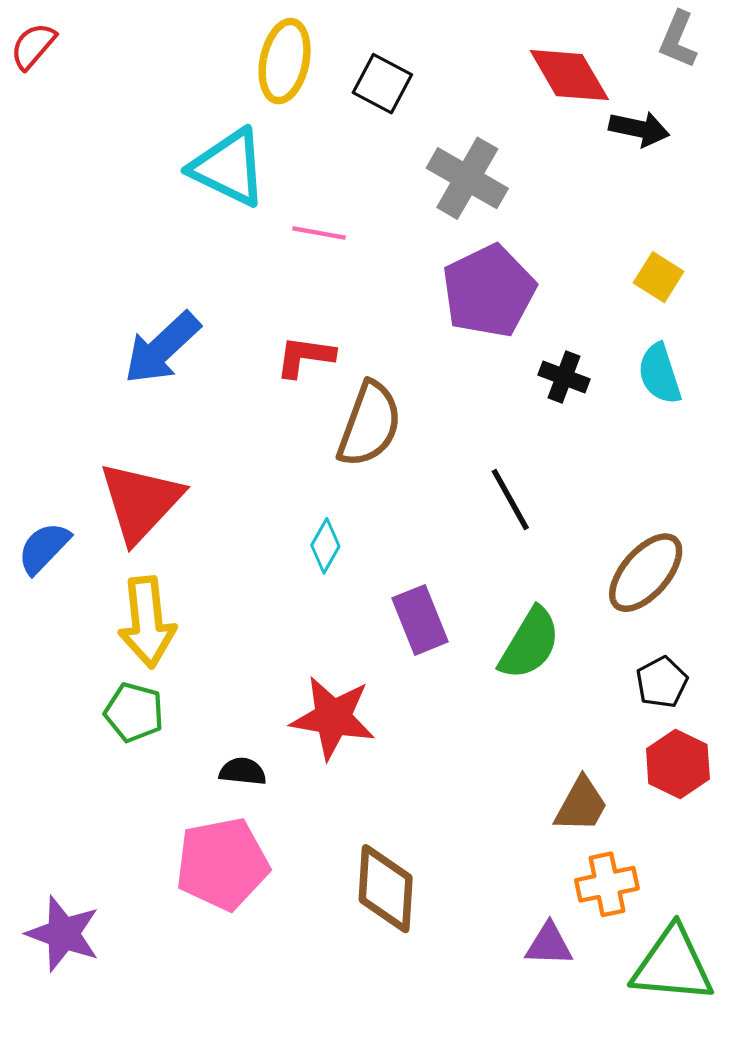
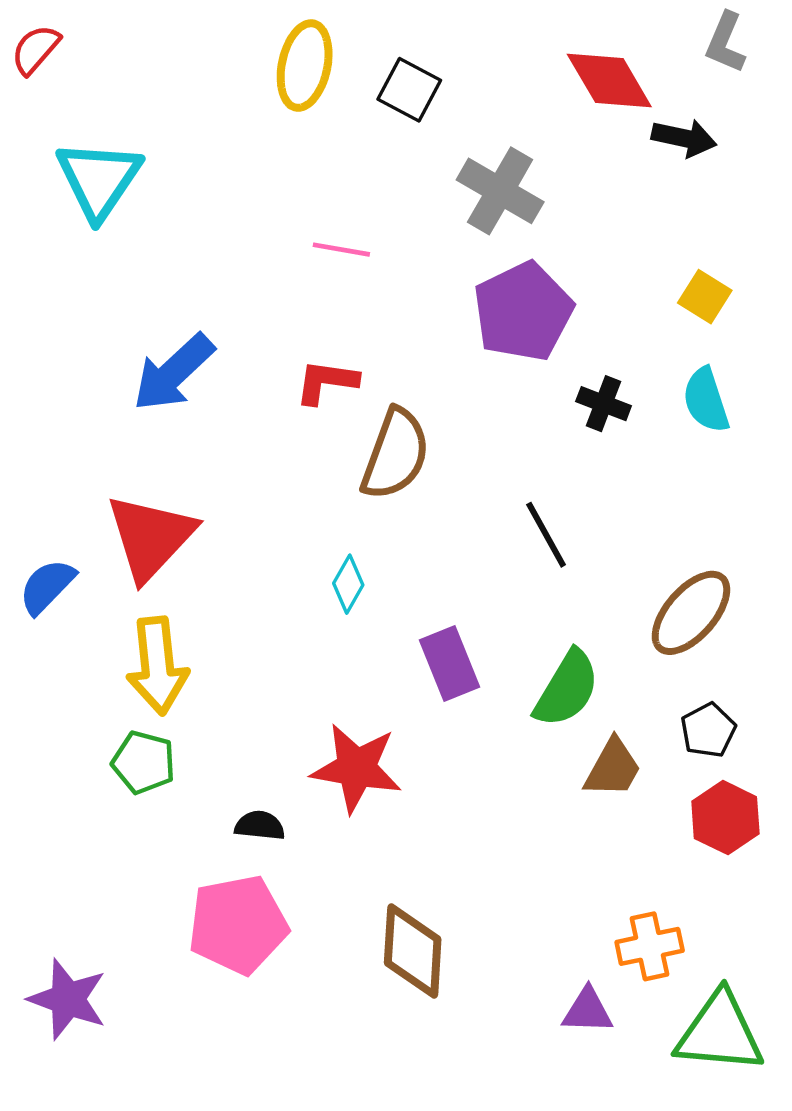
cyan triangle: (229, 167) -> (99, 179), moved, turned 38
brown trapezoid: (581, 805) -> (613, 768), moved

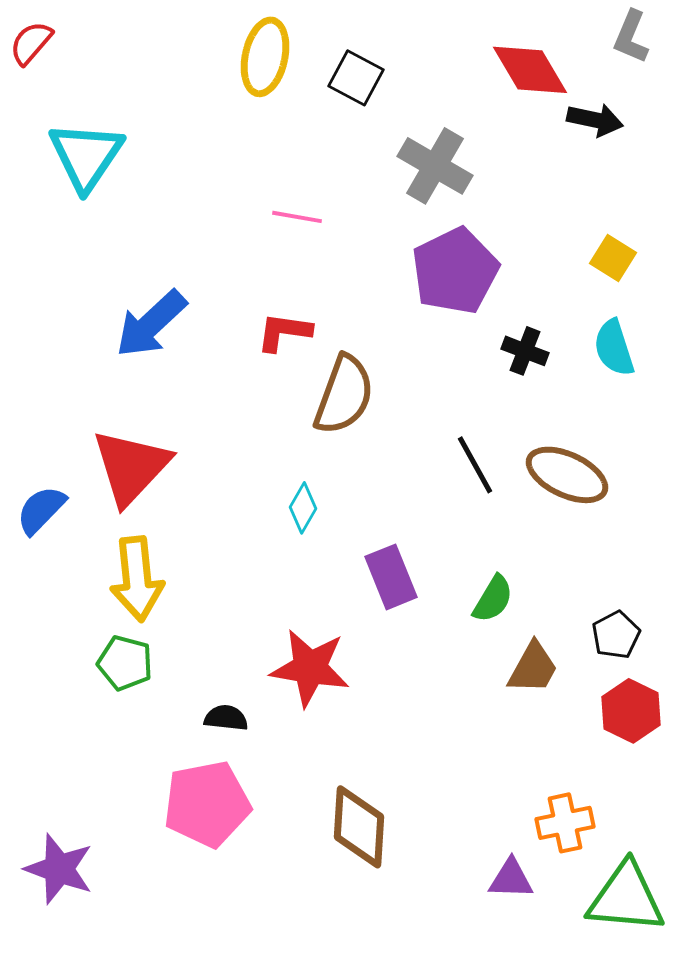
brown ellipse: (691, 613) -> (567, 475), moved, turned 74
green semicircle: (567, 689) -> (493, 599), size x0.7

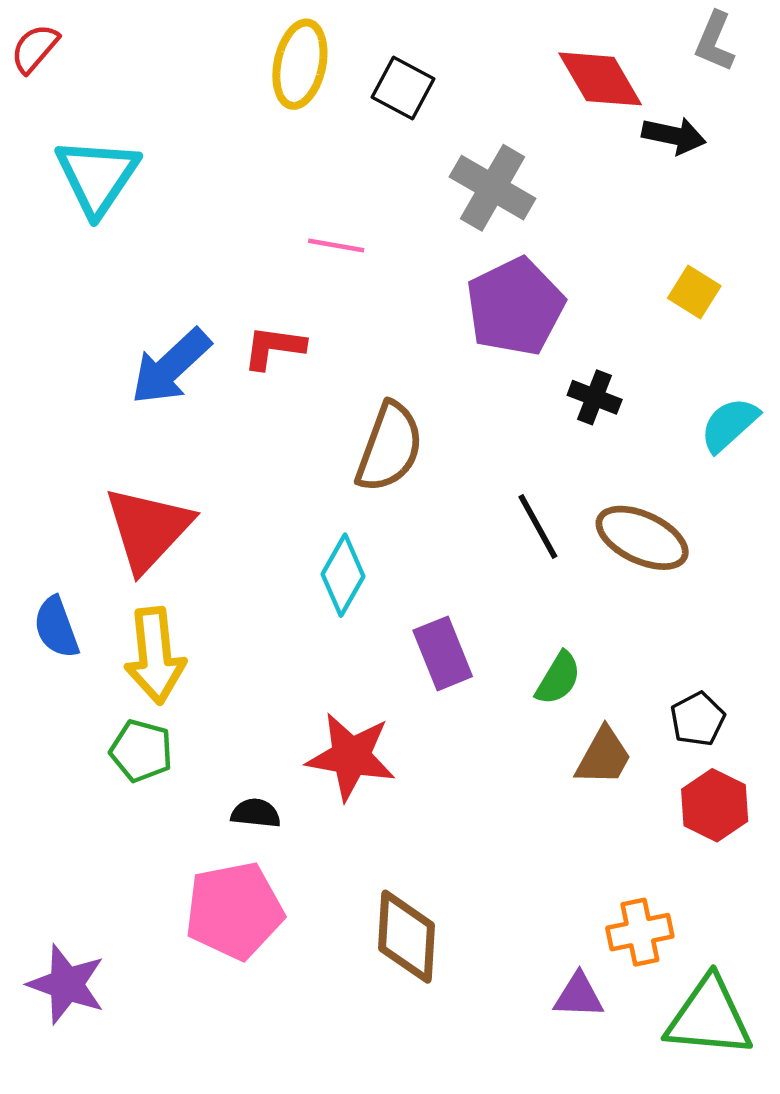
red L-shape: (284, 332) -> (274, 347), moved
cyan semicircle: (614, 348) -> (729, 425), moved, turned 66
cyan diamond: (303, 508) -> (343, 575), size x1.4
blue semicircle: (41, 510) -> (56, 627), moved, turned -64

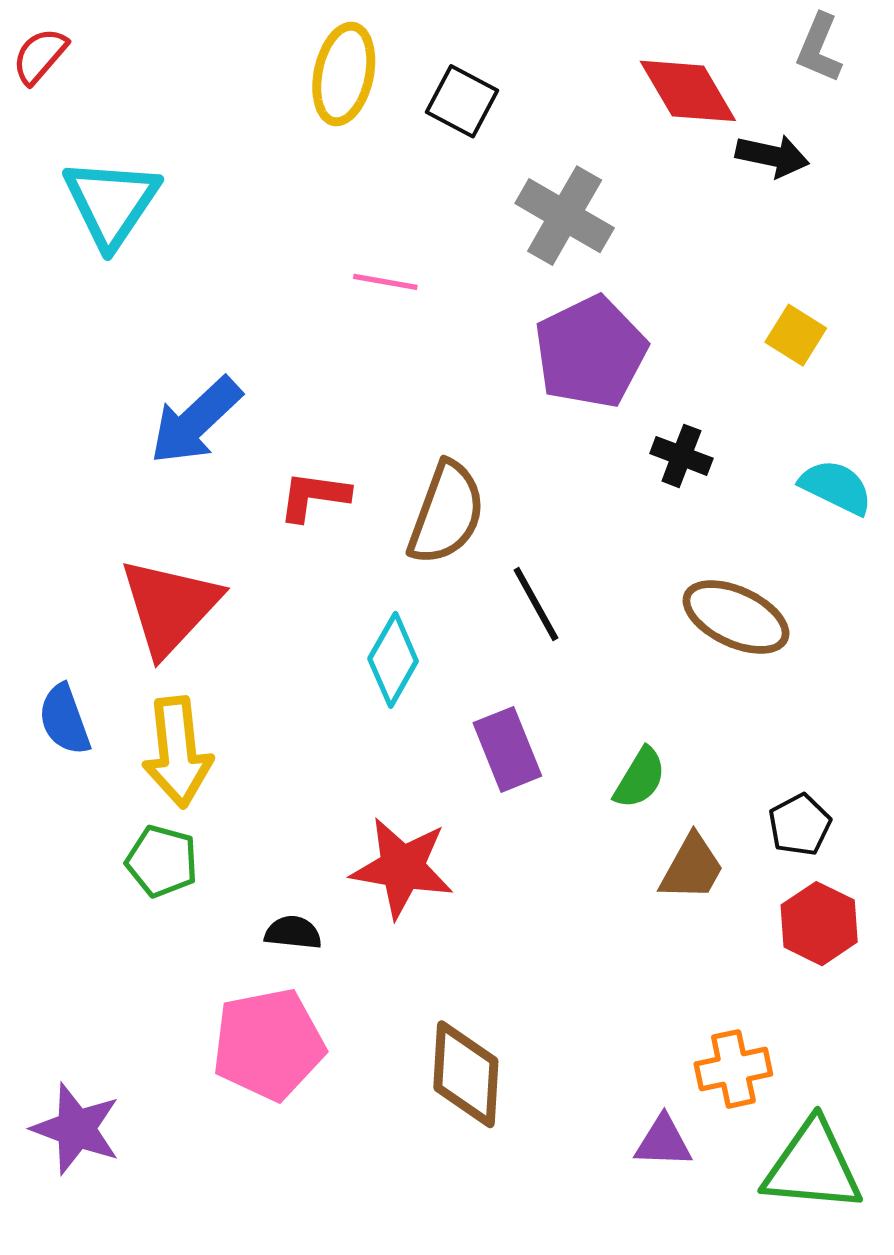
red L-shape: (274, 347) -> (314, 496), moved
cyan semicircle: (729, 425) -> (836, 487), turned 68
black line: (538, 526) -> (536, 604), moved

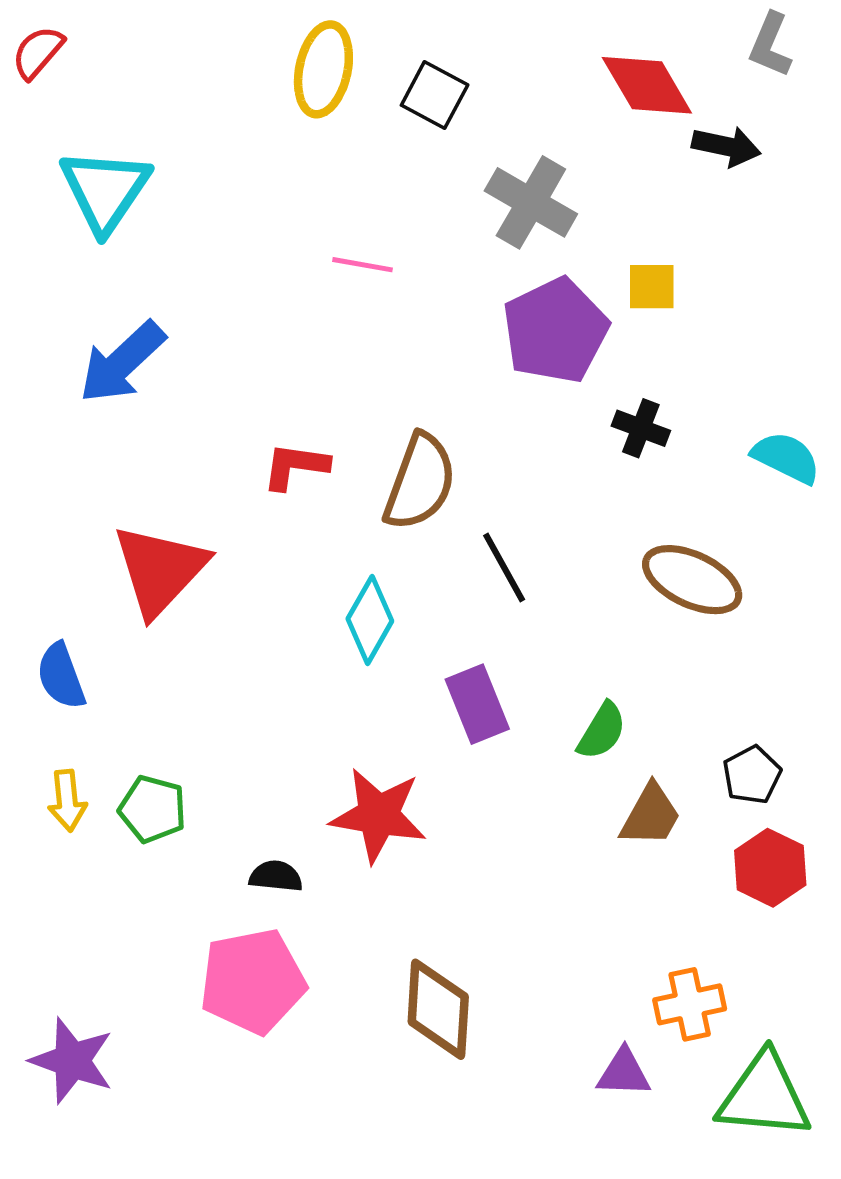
yellow square: (796, 335) -> (652, 287), moved, turned -32
blue arrow: (196, 421) -> (122, 362), moved
yellow arrow: (177, 752) -> (67, 801), moved, size x0.6

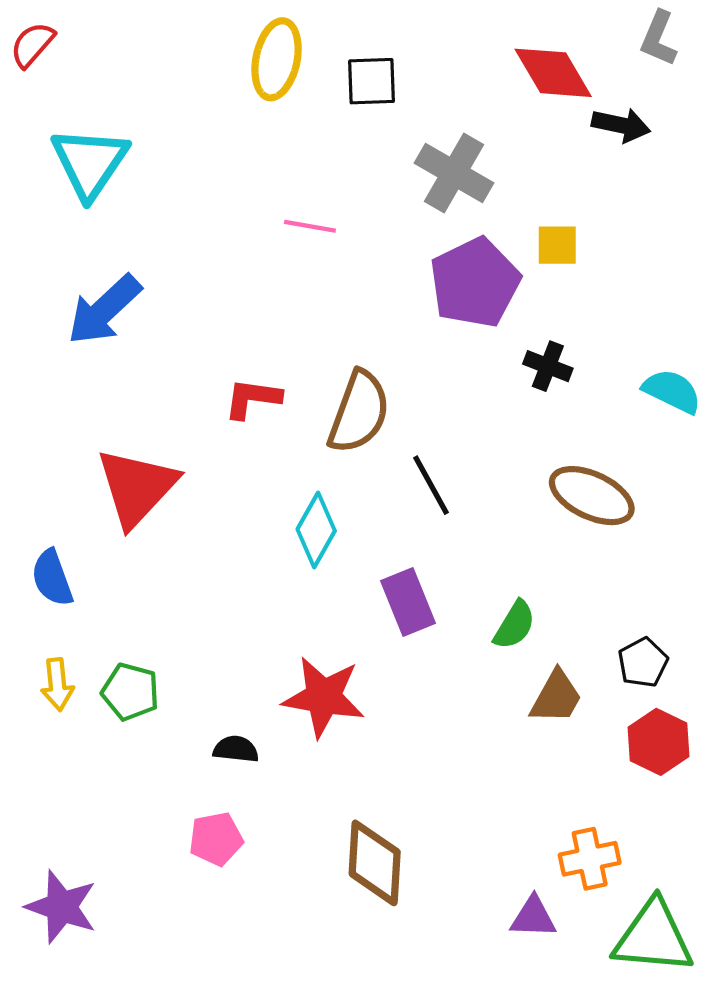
black square: (435, 95) -> (372, 81), turned -30
pink pentagon: (253, 981) -> (216, 839), size x0.6

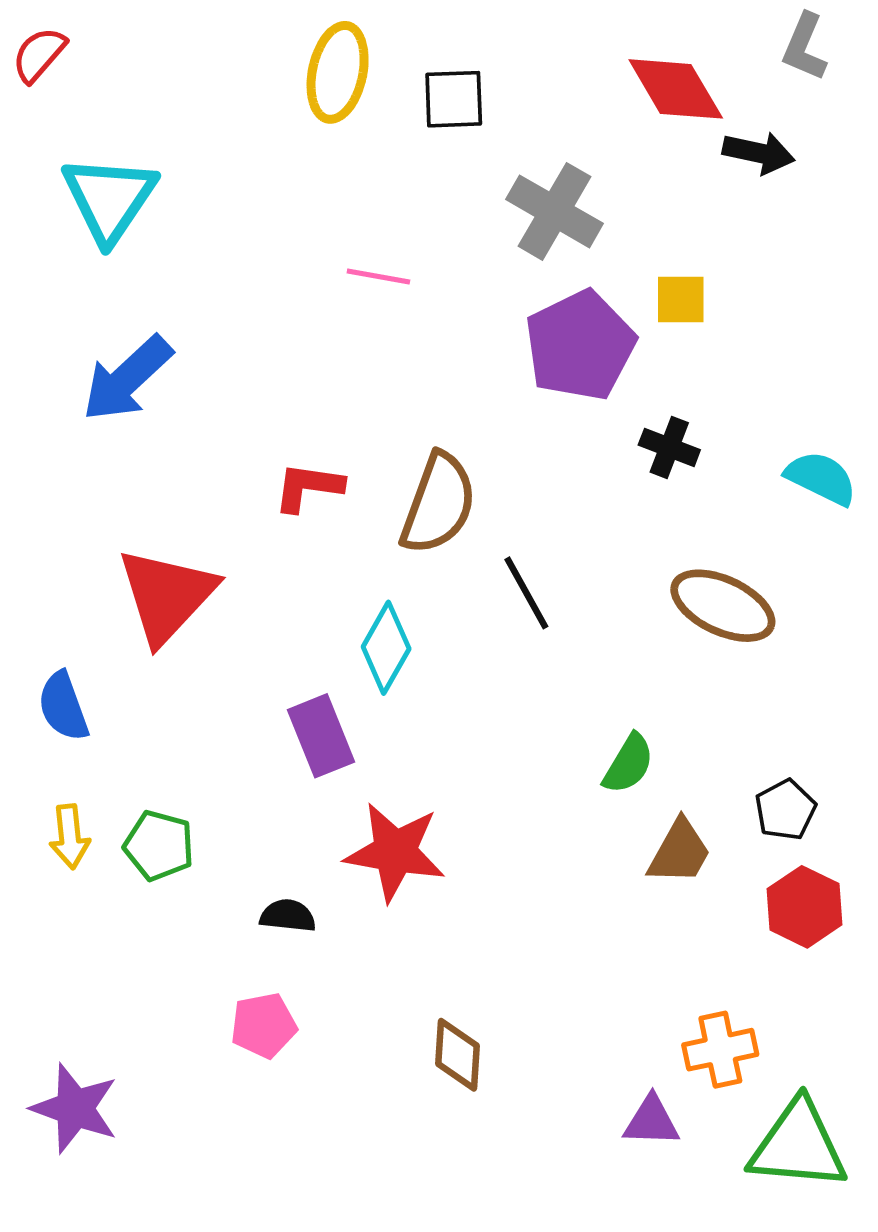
purple rectangle: (408, 602) -> (321, 736), moved
brown diamond: (375, 863) -> (457, 1055), size x0.7

